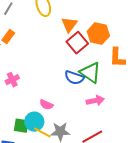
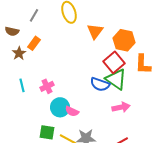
red square: (77, 43) -> (114, 62), moved
pink cross: (12, 80) -> (47, 86), moved
cyan circle: (34, 122) -> (60, 107), moved

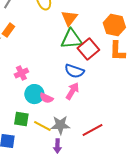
orange hexagon: (124, 40) -> (114, 25), moved
green triangle: (116, 79) -> (71, 39), moved, turned -40
pink arrow: (121, 107) -> (72, 91), moved, turned -48

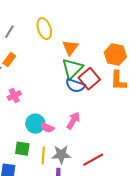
green triangle: (71, 39) -> (72, 69), turned -40
blue semicircle: (74, 71) -> (75, 86), moved
pink cross: (21, 73) -> (14, 96), moved
yellow line: (42, 126) -> (43, 156), turned 66

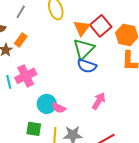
red square: (89, 79) -> (101, 26), moved
pink cross: (14, 96) -> (26, 76), size x1.5
pink arrow: (73, 121) -> (99, 101), moved

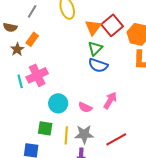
green triangle: (84, 49) -> (95, 48), size x0.7
pink semicircle: (59, 108) -> (85, 107), moved

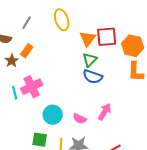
red square: (112, 25) -> (107, 37), turned 35

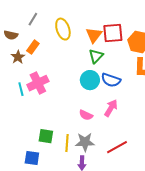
yellow ellipse: (62, 20) -> (63, 29), moved
blue semicircle: (93, 77) -> (111, 80), moved
cyan circle: (53, 115) -> (90, 80), moved

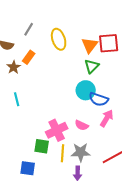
blue semicircle: (111, 80) -> (99, 99), moved
pink cross: (38, 83) -> (57, 130), moved

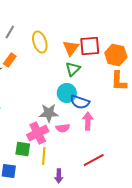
pink arrow: (107, 118) -> (88, 121), turned -30
pink semicircle: (82, 125) -> (63, 128), turned -32
gray star: (81, 152) -> (49, 113), moved

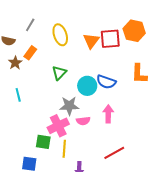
orange hexagon: (116, 55) -> (134, 31), moved
green triangle: (73, 69) -> (59, 73), moved
blue semicircle: (80, 102) -> (106, 82), moved

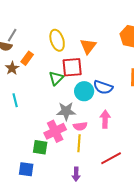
gray line: (30, 25) -> (12, 35), moved
red square: (110, 39) -> (72, 67), moved
yellow line: (64, 149) -> (79, 143), moved

